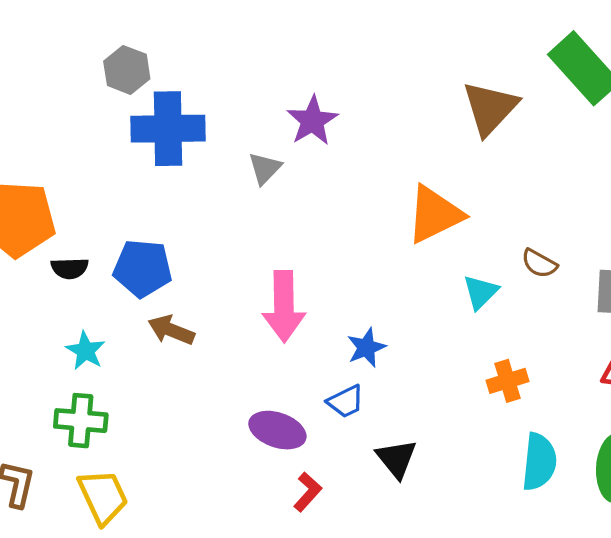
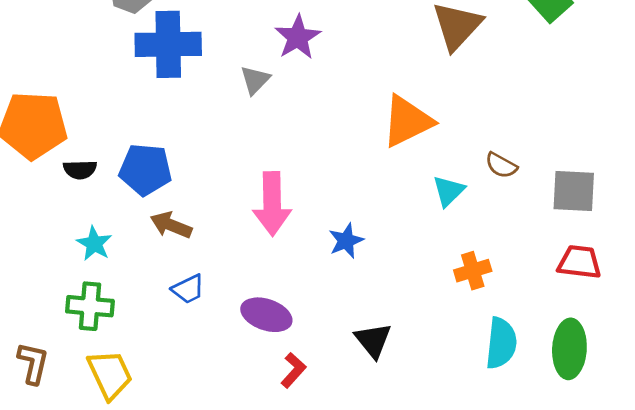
blue trapezoid: (346, 401) -> (188, 289), moved

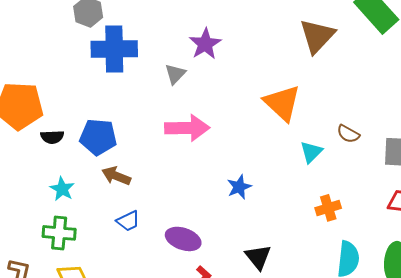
orange triangle: (407, 121) -> (282, 103), turned -51
pink arrow: (272, 204) -> (187, 128), moved, turned -90

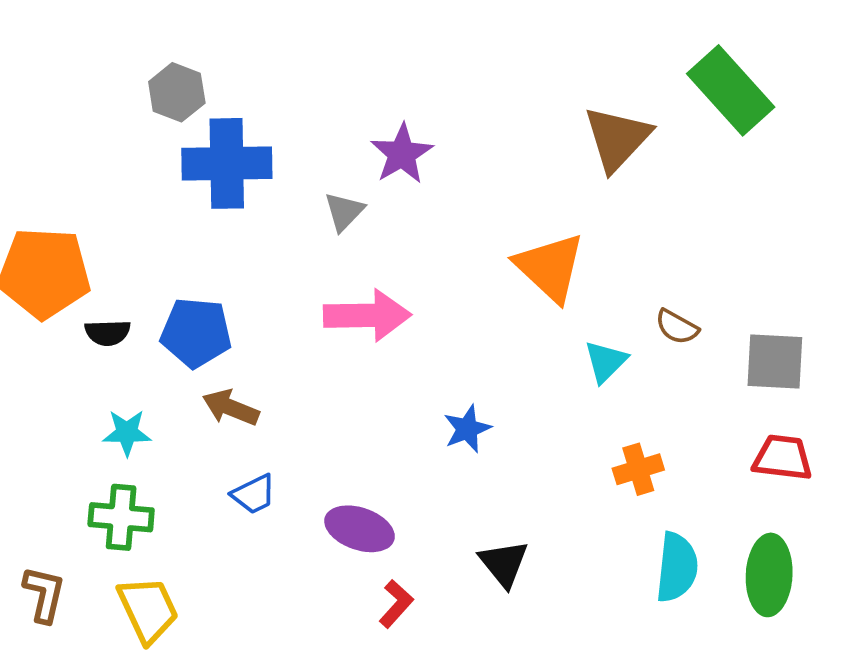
cyan star: (62, 189) -> (127, 433), turned -30

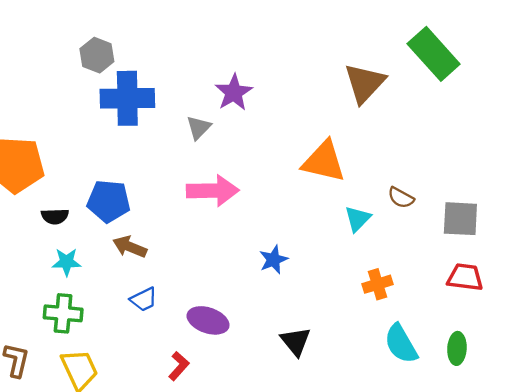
orange triangle: (550, 267) -> (324, 161), turned -30
black semicircle: (108, 333) -> (55, 216), moved
cyan semicircle: (677, 567) -> (401, 344), turned 144
green ellipse: (769, 575) -> (457, 348), size x0.7
red L-shape: (396, 604) -> (179, 366), moved

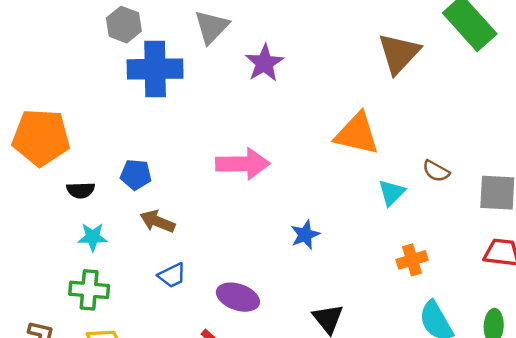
gray triangle: (199, 128) -> (212, 27), moved, size x1.4
blue pentagon: (109, 201) -> (136, 175), size x0.7

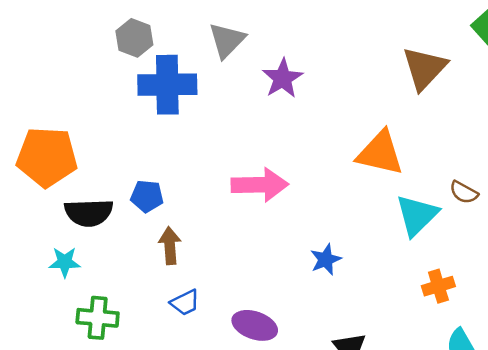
black semicircle: (81, 190) -> (89, 213), size x1.6
cyan triangle: (392, 193) -> (417, 215), size x1.5
brown arrow: (157, 221) -> (170, 246), turned 64
cyan star: (93, 237) -> (65, 262), moved

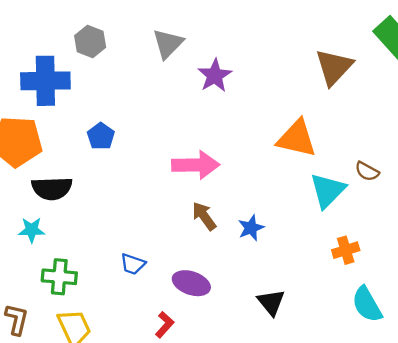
blue cross: (167, 85) -> (45, 81), moved
blue pentagon: (147, 196) -> (101, 136), moved, turned 30
brown arrow: (170, 246) -> (204, 216), moved, turned -32
blue trapezoid: (185, 303) -> (133, 264), turned 45

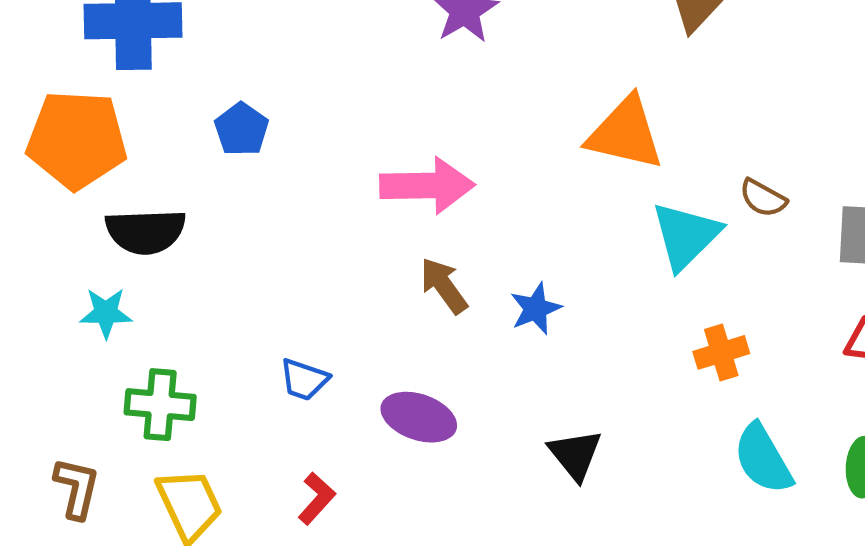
red L-shape: (165, 325) -> (317, 498), moved

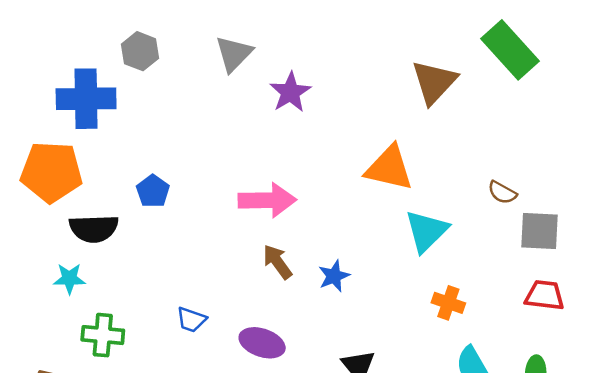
blue pentagon: (241, 129) -> (153, 191), moved
brown semicircle: (763, 198) -> (502, 192), moved
orange cross: (721, 352) -> (448, 303), turned 36

